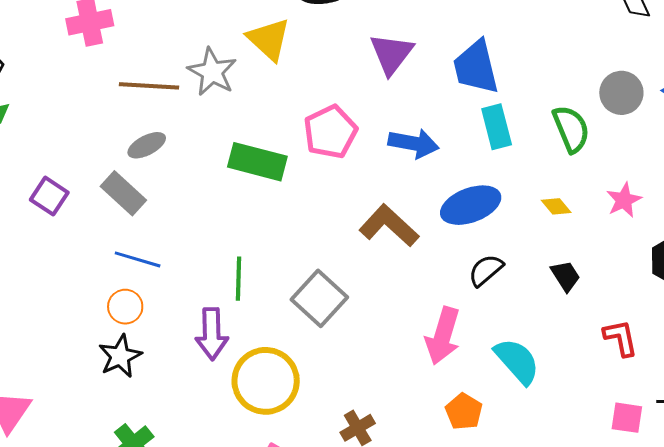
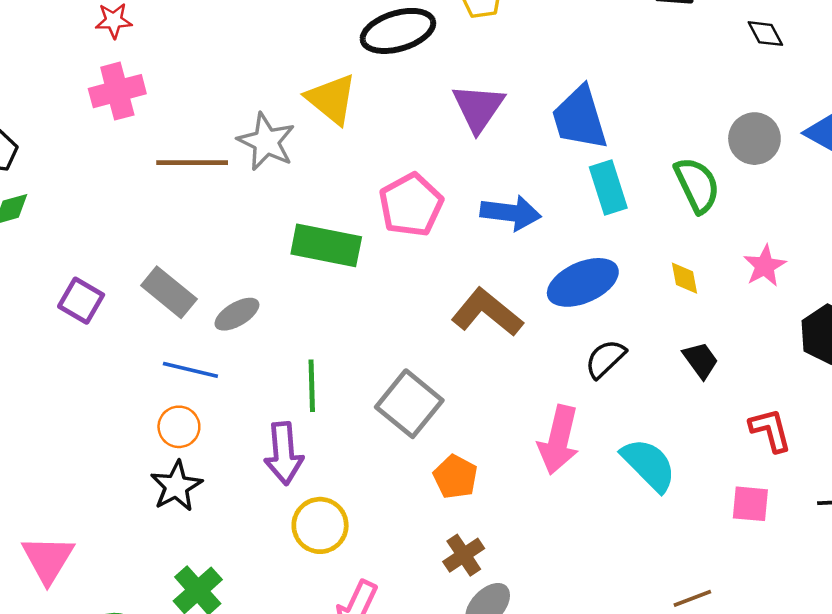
gray ellipse: (147, 145) -> (237, 314), moved
yellow diamond: (556, 206) -> (685, 278), turned 32
yellow circle: (266, 381) -> (320, 525), moved, size x0.7
orange pentagon: (464, 411) -> (455, 477), moved
pink square: (627, 418) -> (750, 504), moved

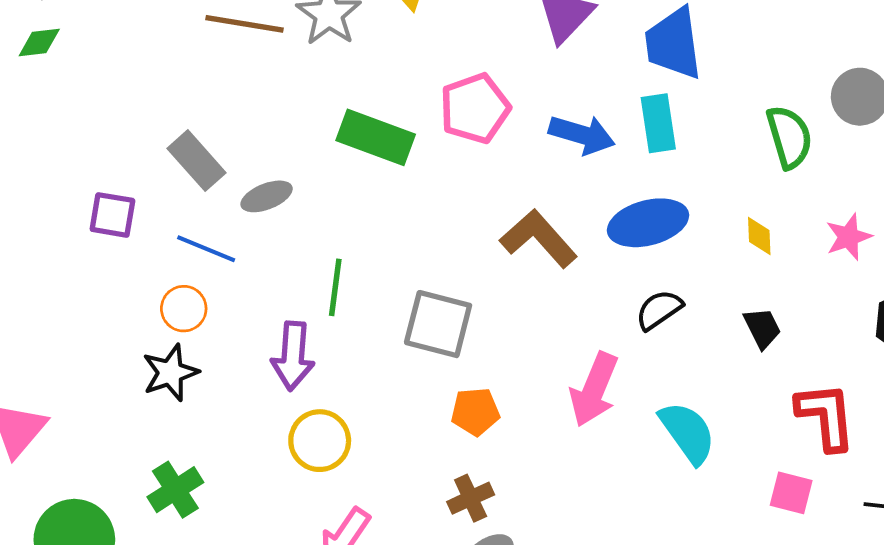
cyan rectangle: (608, 187) -> (658, 123), moved
purple square: (81, 301) -> (112, 215), moved, turned -30
gray square: (409, 404) -> (438, 324), turned -34
red L-shape: (770, 430) -> (826, 416), size x1.4
orange pentagon: (455, 477) -> (475, 412), turned 30

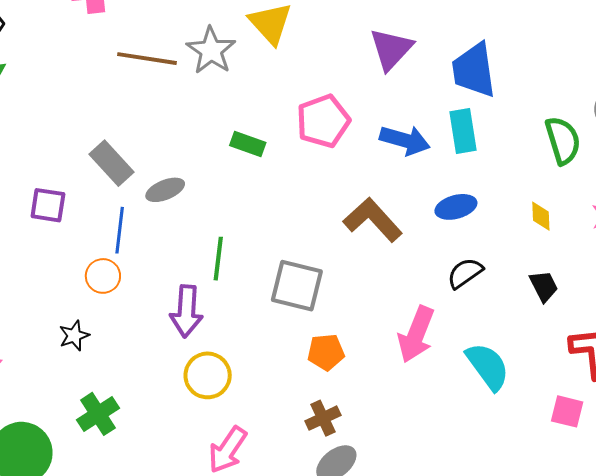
green rectangle: (376, 137) -> (248, 144), size x0.6
blue ellipse: (648, 223) -> (456, 207), size x0.7
blue line: (206, 249) -> (120, 230), turned 75
black star: (170, 373) -> (74, 336), moved, size x0.7

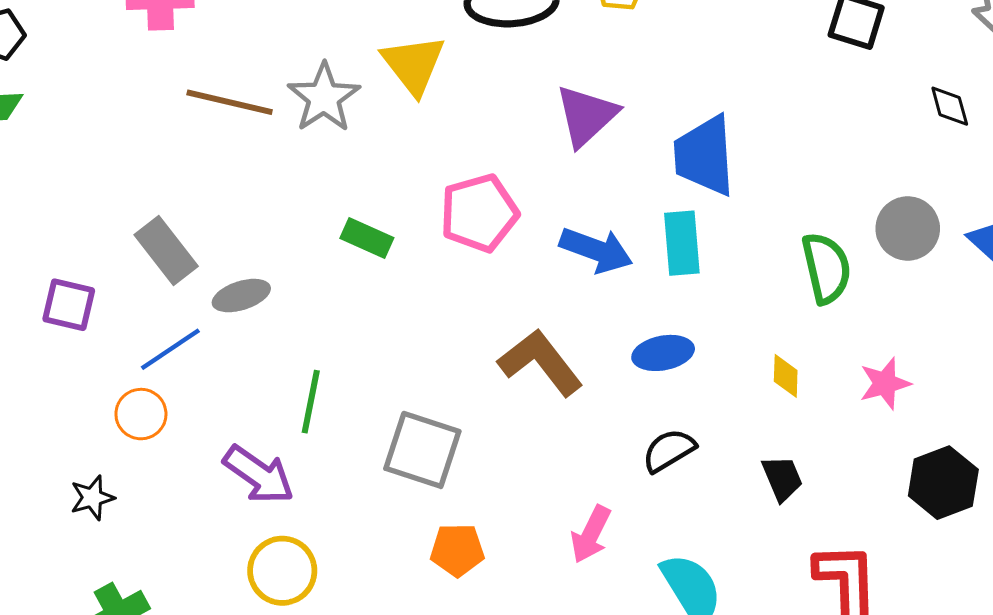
blue line: (120, 230) -> (170, 349), turned 45
purple arrow: (186, 311) -> (259, 475), turned -63
pink arrow: (416, 334) -> (591, 534), size x0.7

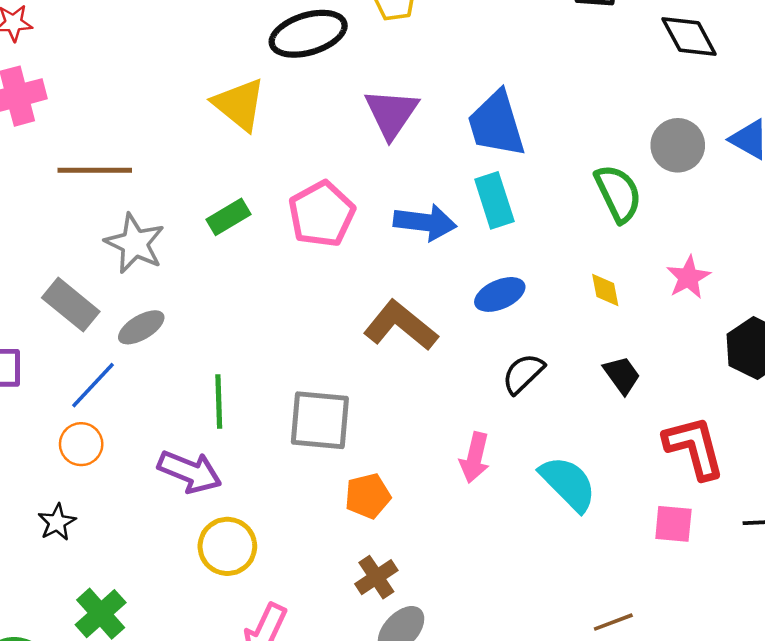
gray star: (324, 98) -> (135, 243), moved
black diamond: (950, 106) -> (689, 36), size x1.5
green rectangle: (367, 238) -> (228, 217), moved, turned -42

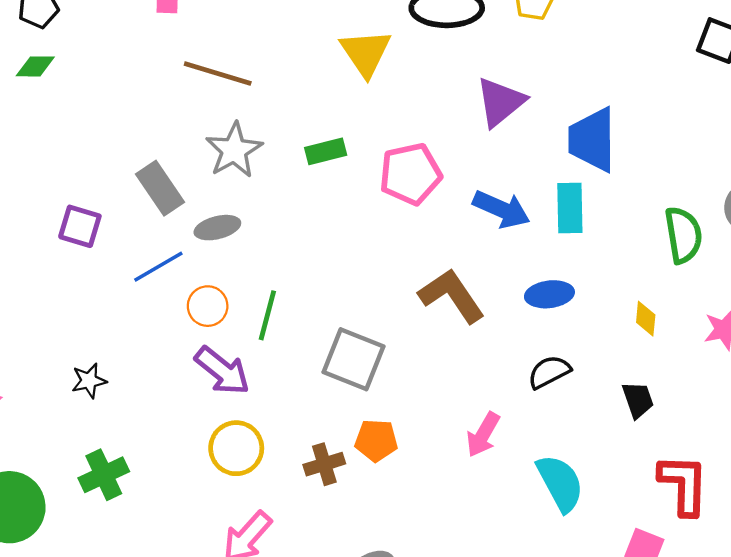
orange circle: (81, 444) -> (208, 306), moved
brown cross: (376, 577) -> (324, 464), moved

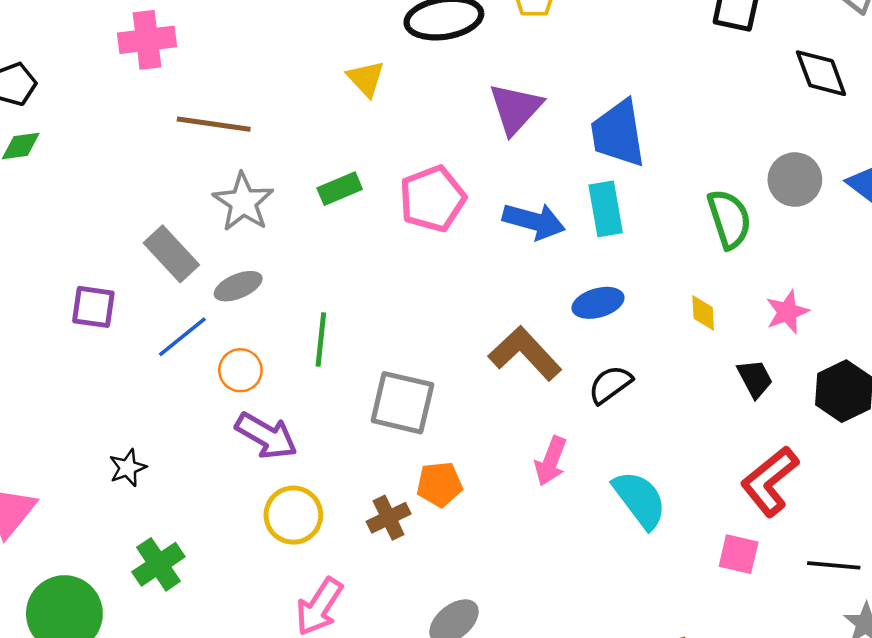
yellow triangle: (366, 53) -> (366, 79), size x0.7
brown L-shape: (452, 296) -> (525, 353), moved
green line: (267, 315) -> (321, 339), moved
black trapezoid: (638, 400) -> (755, 379), moved
red L-shape: (684, 484) -> (770, 481), turned -122

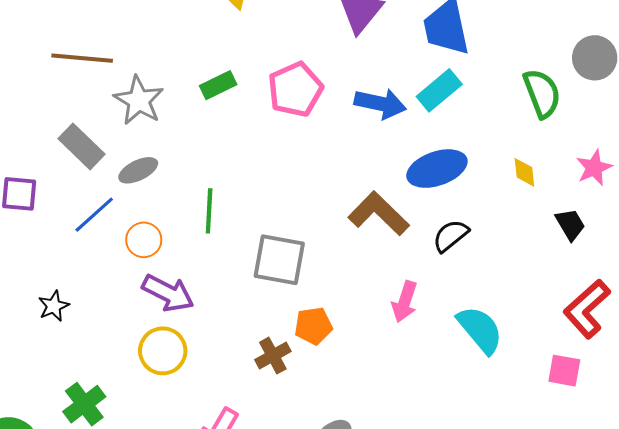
brown line: (214, 124) -> (82, 58), moved
cyan rectangle: (606, 209) -> (439, 90), turned 63
blue ellipse: (598, 303) -> (437, 169), size x1.4
black star: (128, 468) -> (54, 306), moved
yellow circle: (293, 515) -> (163, 351), moved

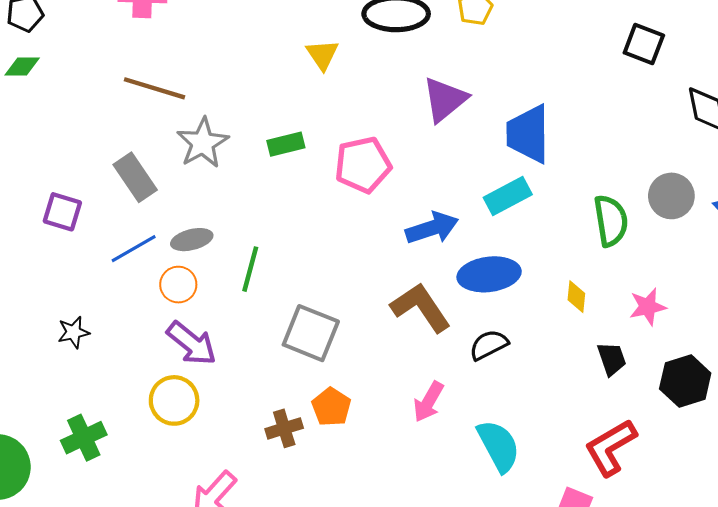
blue arrow: (380, 104) -> (432, 228), moved, turned -42
gray ellipse: (138, 170) -> (192, 240), moved
orange pentagon: (313, 326) -> (331, 407), turned 30

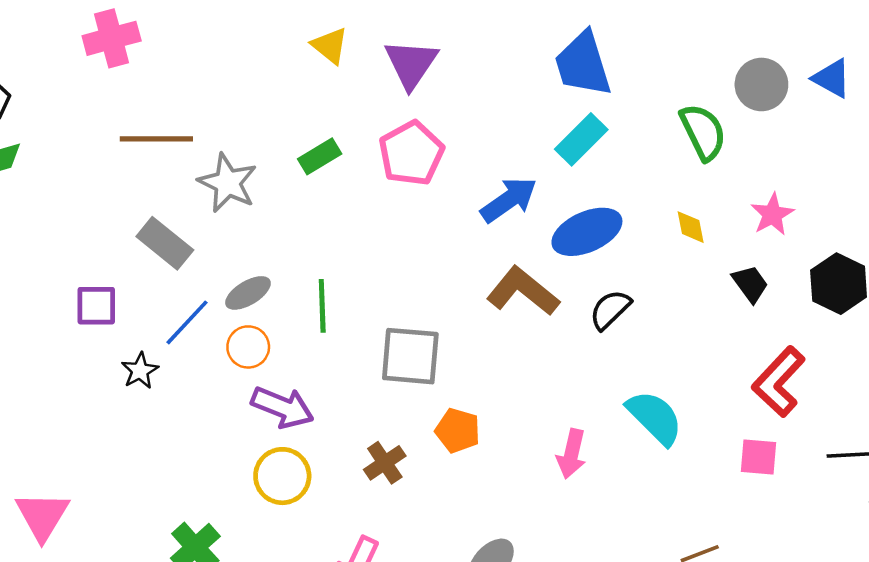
purple triangle: (445, 99) -> (411, 64), moved
black star: (73, 332) -> (140, 371), moved
pink arrow: (428, 402) -> (571, 454), moved
brown cross: (284, 428) -> (385, 463), moved

